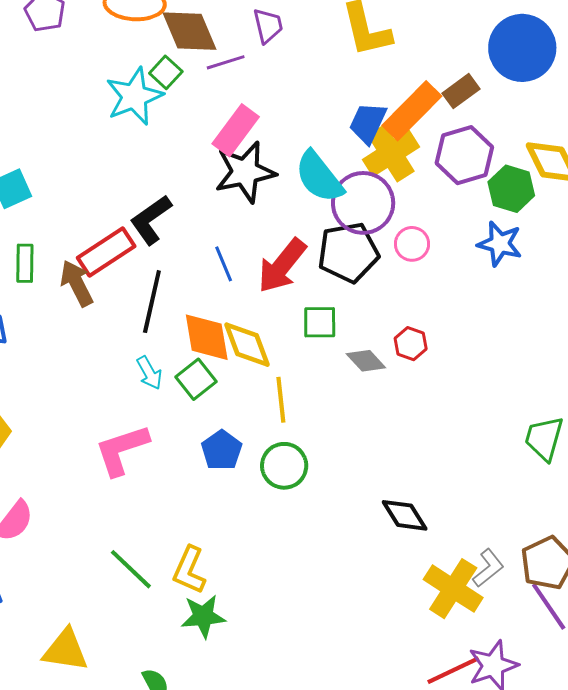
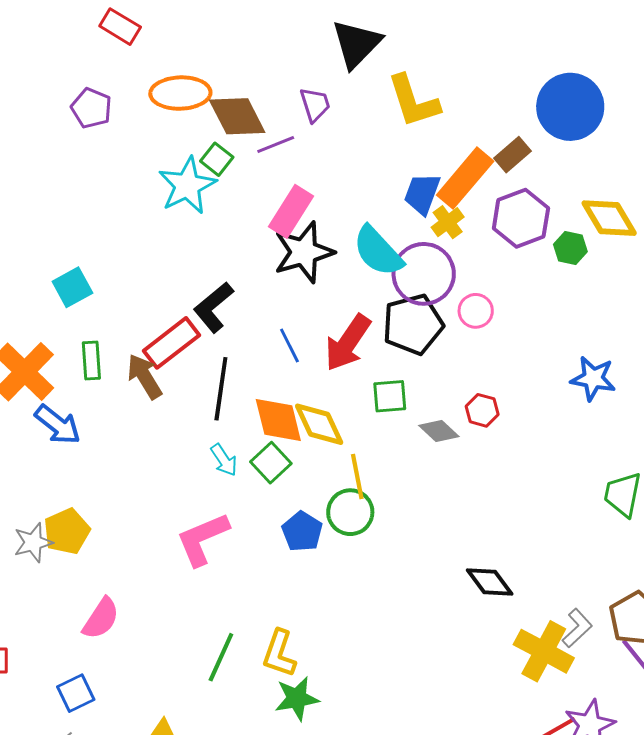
yellow cross: (391, 153) -> (448, 222), size x0.6
green hexagon: (511, 189) -> (570, 248), size x0.7
blue star: (500, 244) -> (593, 379), moved
green circle: (284, 466) -> (350, 512), moved
green line: (131, 569) -> (221, 657), turned 75

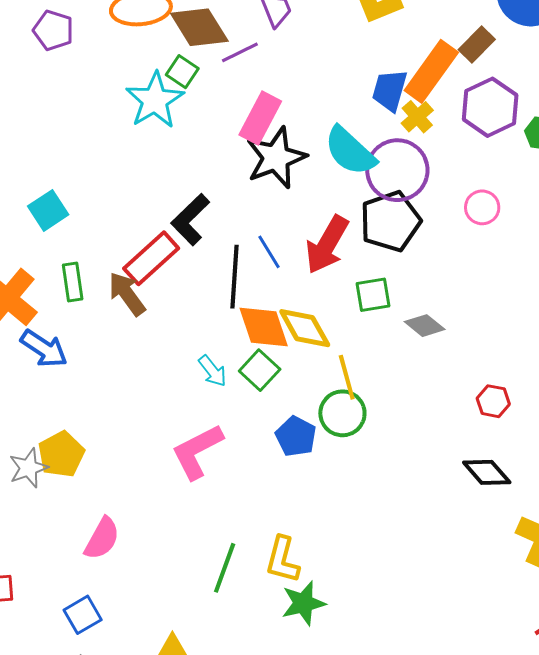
pink circle: (476, 311) -> (482, 207), moved
black line: (221, 389) -> (235, 277), moved
red hexagon: (482, 410) -> (493, 401), moved

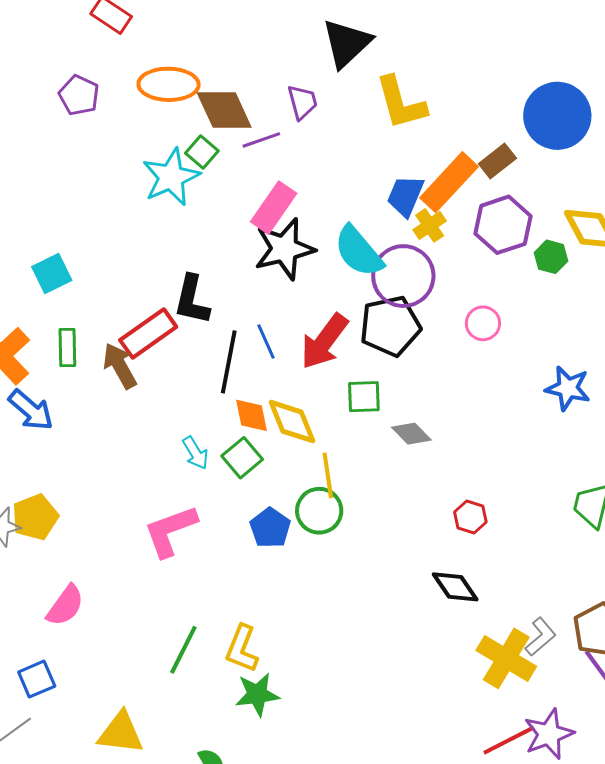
black L-shape: (190, 219) -> (192, 300), turned -40
orange diamond: (264, 327) -> (251, 415), size x0.7

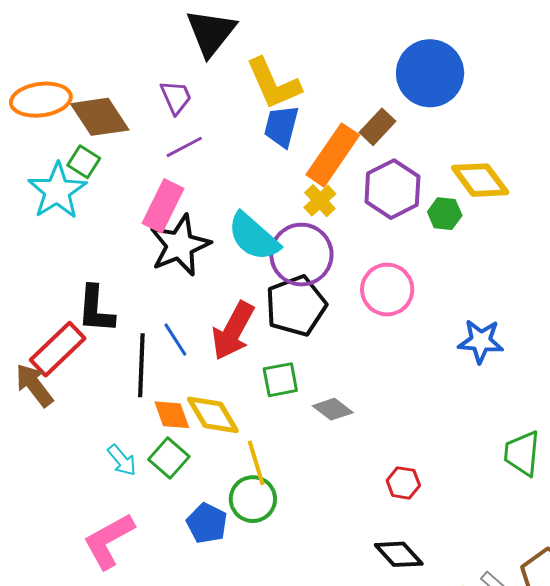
purple line: (261, 140) -> (184, 147), moved
blue trapezoid: (405, 196) -> (281, 126), moved
pink circle: (483, 323) -> (387, 290), size x1.5

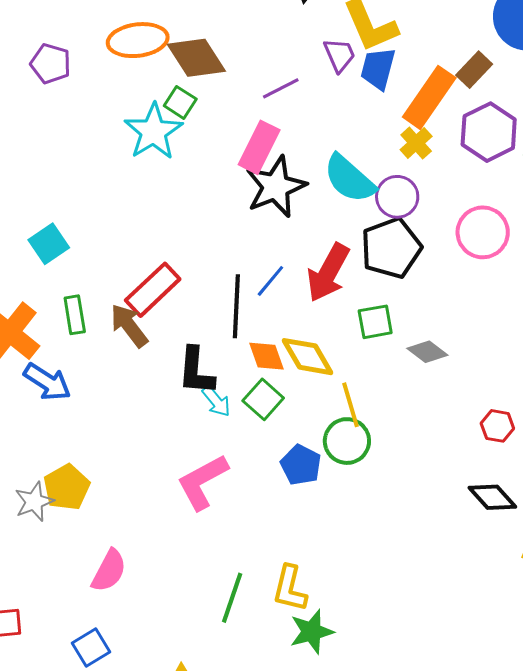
purple trapezoid: (176, 97) -> (339, 55), moved
purple circle: (301, 255) -> (397, 197), size x0.7
black L-shape: (96, 309) -> (196, 371), moved
blue line: (175, 340) -> (270, 281), turned 72

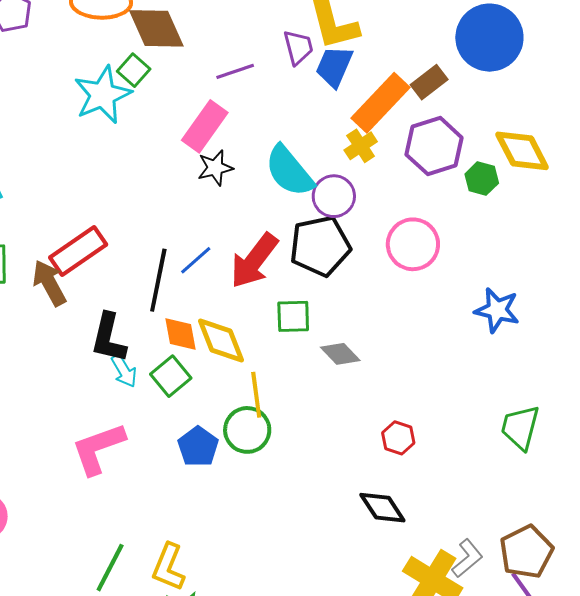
black star: (276, 187) -> (215, 168), size x0.6

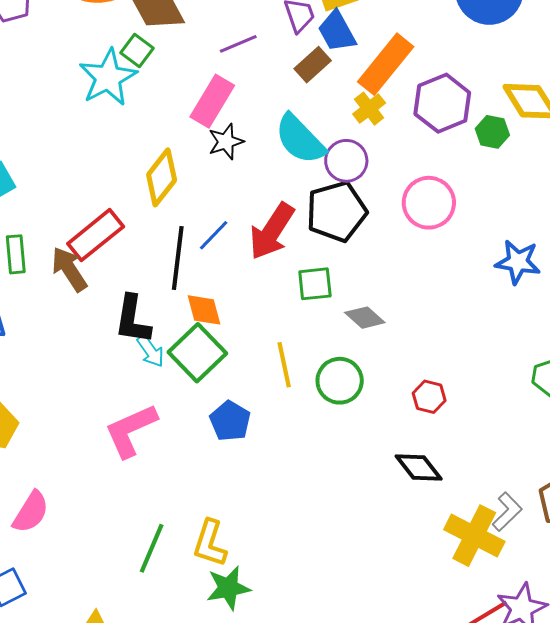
blue trapezoid: (334, 66) -> (337, 31), turned -48
brown rectangle: (429, 82) -> (313, 65), moved
yellow diamond: (221, 340) -> (162, 177), moved, turned 64
green square: (171, 376) -> (197, 353), size x1.4
green circle: (247, 430) -> (340, 381), moved

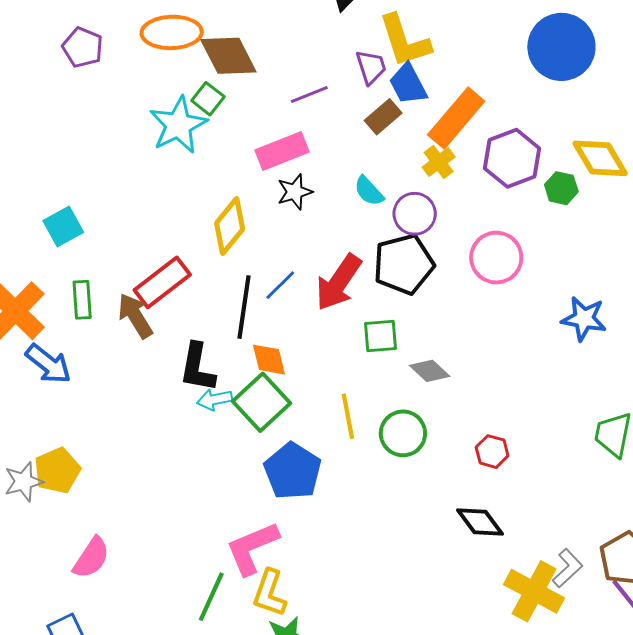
pink rectangle: (212, 101) -> (282, 151), turned 36
cyan semicircle: (300, 139) -> (369, 191), size x0.6
cyan arrow: (151, 351) -> (215, 400), turned 112
blue pentagon: (230, 421) -> (293, 471), size x1.4
pink L-shape: (131, 430) -> (252, 548), moved

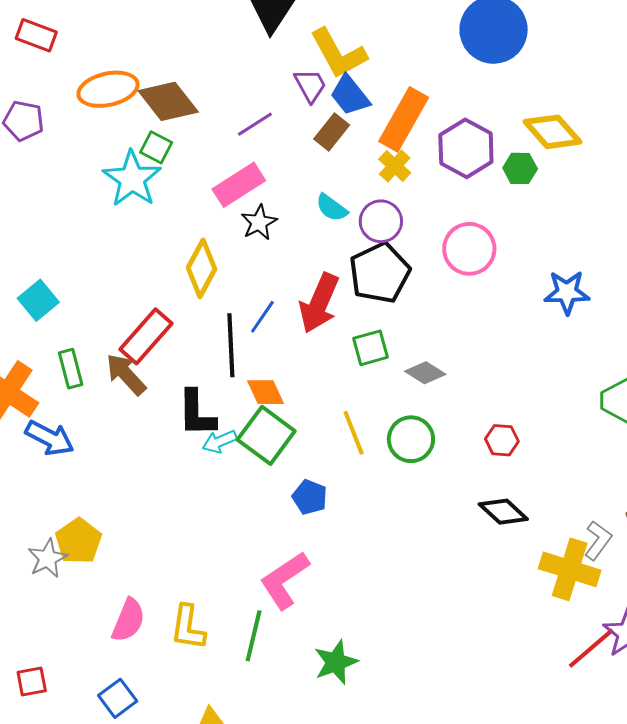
blue pentagon: (293, 471) -> (310, 497), size x0.6
yellow L-shape: (270, 593) -> (188, 627), moved

